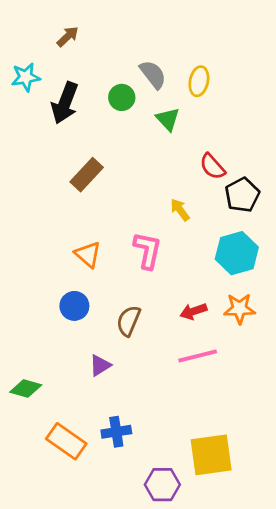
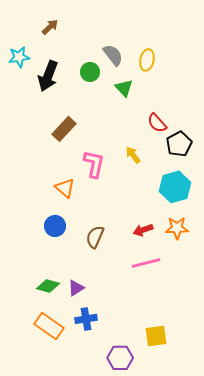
pink L-shape: (147, 250) -> (94, 164), moved
purple triangle: (100, 365) -> (76, 288), moved
green diamond: (26, 388) -> (48, 286), moved
yellow square: (211, 455) -> (156, 336), size x0.7

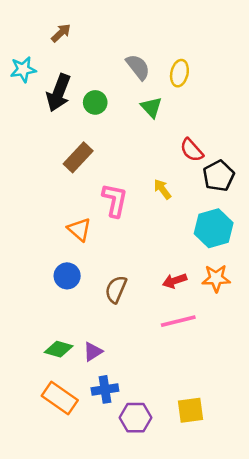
green circle: (90, 72) -> (95, 102), moved
purple hexagon: (120, 358) -> (135, 418), moved

